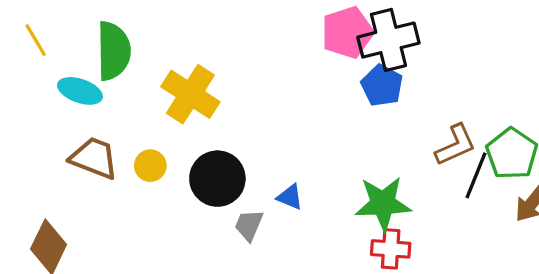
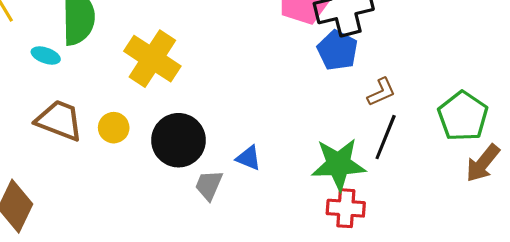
cyan ellipse: (80, 91) -> (46, 56), size x0.7
brown L-shape: (456, 145) -> (381, 92), moved, size x0.7
black line: (476, 175) -> (386, 137), moved

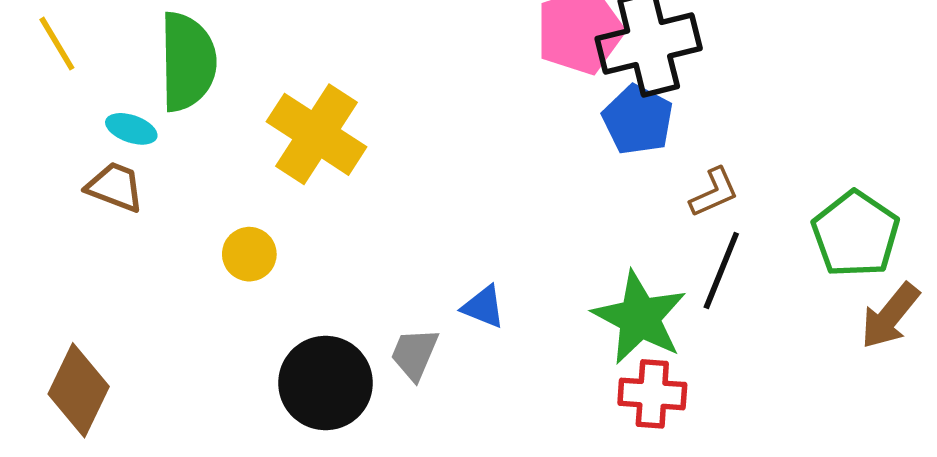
brown trapezoid: (59, 120) -> (115, 187), moved, size x0.7
black circle: (178, 140) -> (326, 383), moved
green star: (338, 164) -> (640, 318), turned 30

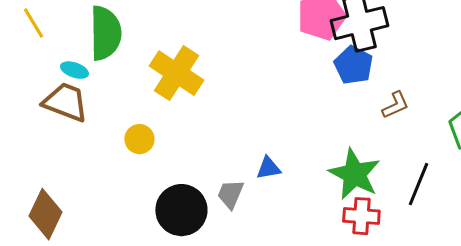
brown trapezoid: (115, 187) -> (65, 102), size x1.4
black line: (721, 270) -> (418, 184), moved
blue triangle: (483, 307) -> (268, 168), turned -32

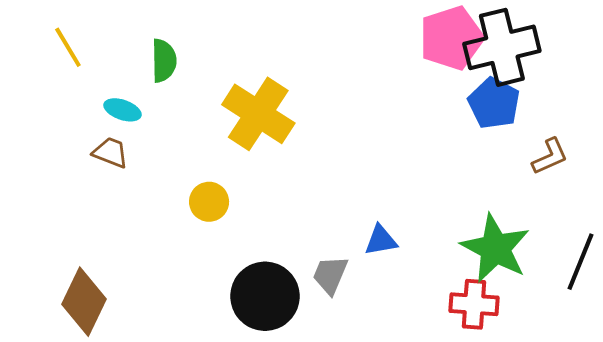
green semicircle: (105, 33) -> (164, 61), size x0.6
brown trapezoid: (65, 102) -> (111, 152), size x0.6
red cross: (361, 216) -> (474, 304), moved

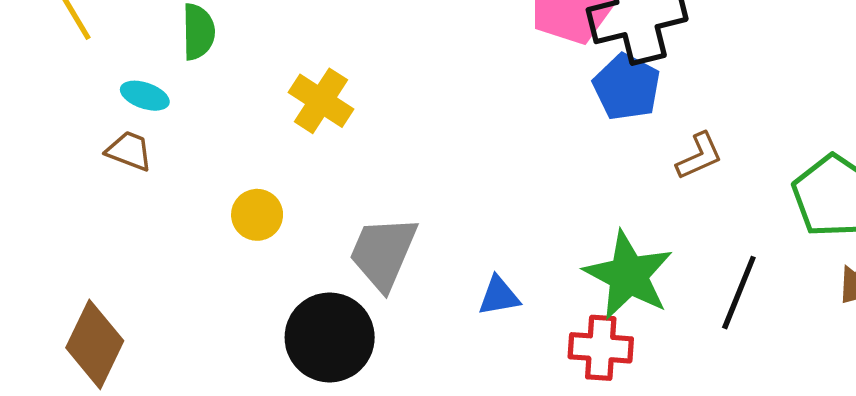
yellow cross: (258, 114) -> (321, 101), size x0.7
blue triangle: (381, 240) -> (499, 296), moved
gray trapezoid: (330, 275) -> (383, 253), moved, size x1.5

